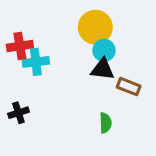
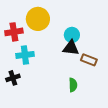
yellow circle: (95, 27) -> (38, 19), moved
cyan cross: (36, 62) -> (25, 55), moved

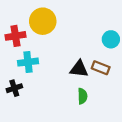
cyan circle: (72, 35) -> (111, 39), moved
black triangle: (71, 48) -> (79, 69), moved

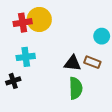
red cross: (15, 36) -> (23, 23), moved
green semicircle: (82, 96) -> (76, 88), size x1.5

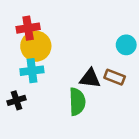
yellow circle: (39, 19) -> (36, 46), moved
green semicircle: (76, 88) -> (77, 102), moved

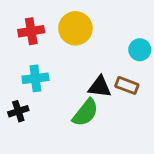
yellow circle: (36, 46) -> (75, 28), moved
green semicircle: (77, 102) -> (85, 113), turned 40

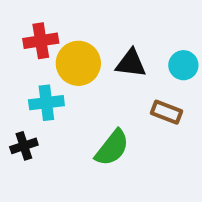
yellow circle: (75, 28) -> (78, 63), moved
black triangle: (100, 87) -> (131, 63), moved

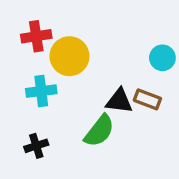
black triangle: (131, 63) -> (119, 101), moved
black cross: (24, 146) -> (36, 146), moved

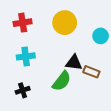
yellow circle: (69, 56) -> (65, 23), moved
brown rectangle: (147, 99) -> (91, 72), moved

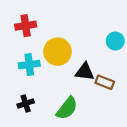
yellow circle: (65, 23) -> (58, 52), moved
green semicircle: (62, 81) -> (67, 108), moved

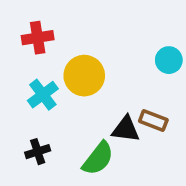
cyan cross: (29, 65) -> (43, 95), turned -30
black triangle: (85, 72) -> (126, 129), moved

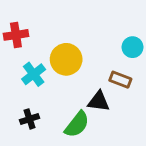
red cross: (38, 38) -> (16, 35), moved
brown rectangle: (153, 120) -> (120, 80), moved

